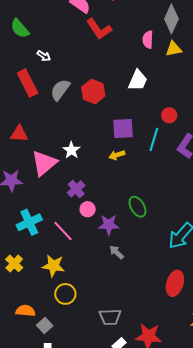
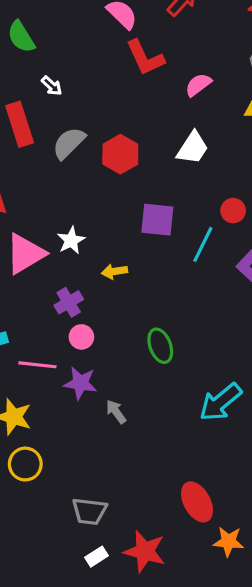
pink semicircle: (148, 40) -> (198, 85), moved, turned 42
yellow arrow: (117, 155) -> (114, 271), moved
purple star: (109, 225) -> (80, 383), moved
pink line: (63, 231) -> (37, 365), turned -50
red ellipse: (175, 283) -> (197, 502), moved, turned -55

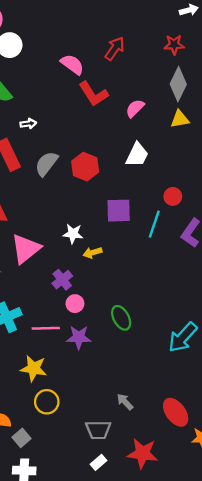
white arrow: (52, 86) -> (28, 124), turned -42
white star: (71, 240) -> (73, 234), moved, turned -30
green ellipse: (160, 346) -> (121, 318), moved
gray arrow: (116, 412) -> (125, 402), moved
white rectangle: (96, 557) -> (99, 462), moved

